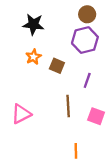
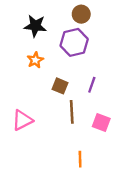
brown circle: (87, 14) -> (81, 14), moved
purple hexagon: (85, 40) -> (74, 42), moved
brown square: (57, 66) -> (60, 86), moved

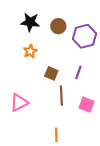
brown circle: (81, 14) -> (58, 26), moved
purple hexagon: (74, 42) -> (84, 36), moved
orange line: (80, 159) -> (56, 135), moved

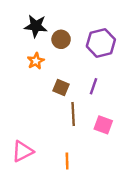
brown circle: (58, 26) -> (61, 39), moved
pink triangle: (19, 103) -> (22, 151), moved

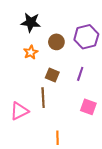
brown circle: (61, 39) -> (56, 42), moved
brown line: (73, 114) -> (43, 98), moved
pink triangle: (22, 151) -> (19, 111), moved

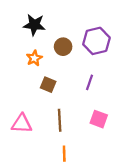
brown square: (52, 75) -> (48, 85), moved
brown line: (43, 98) -> (60, 120), moved
pink triangle: (19, 111) -> (22, 124), turned 30

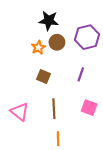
black star: (34, 25) -> (49, 20), moved
orange star: (34, 58) -> (38, 47), moved
pink triangle: (22, 124) -> (20, 112), turned 36

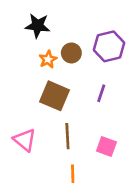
black star: (49, 20) -> (38, 26), moved
brown square: (43, 76) -> (54, 96), size x1.6
pink square: (89, 108) -> (106, 147), moved

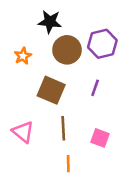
black star: (38, 26) -> (50, 22), moved
brown circle: (71, 53) -> (67, 50), size x1.5
orange star: (48, 59) -> (23, 56), moved

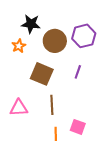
black star: (50, 22) -> (31, 24), moved
pink triangle: (23, 132) -> (19, 108), turned -42
pink square: (100, 138) -> (78, 127), moved

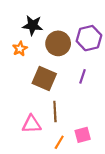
pink triangle: (19, 108) -> (32, 124), moved
pink square: (78, 127) -> (83, 135), turned -35
orange line: (56, 134) -> (59, 142), turned 32

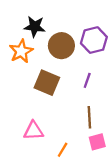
orange star: (20, 49) -> (21, 51), size x1.5
brown line: (55, 111) -> (89, 117), moved
pink square: (83, 135) -> (97, 142), moved

